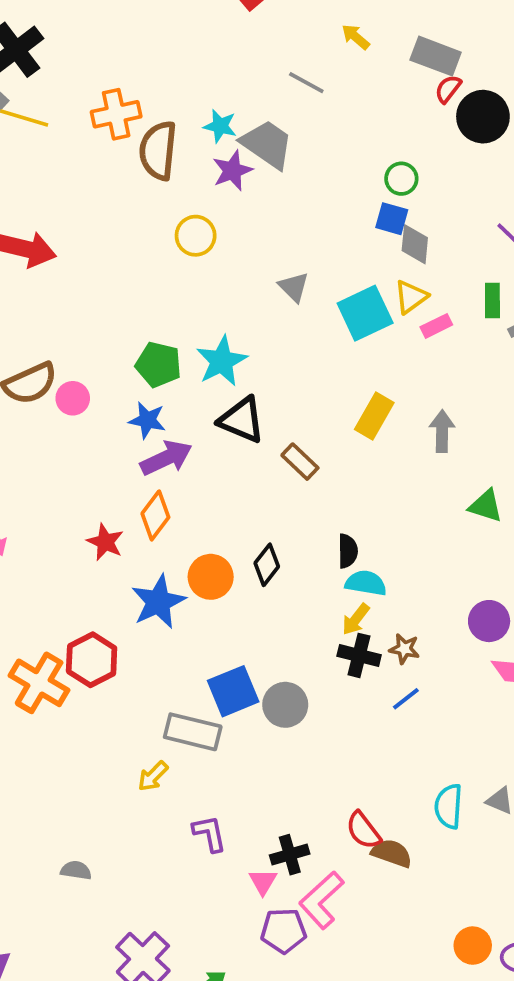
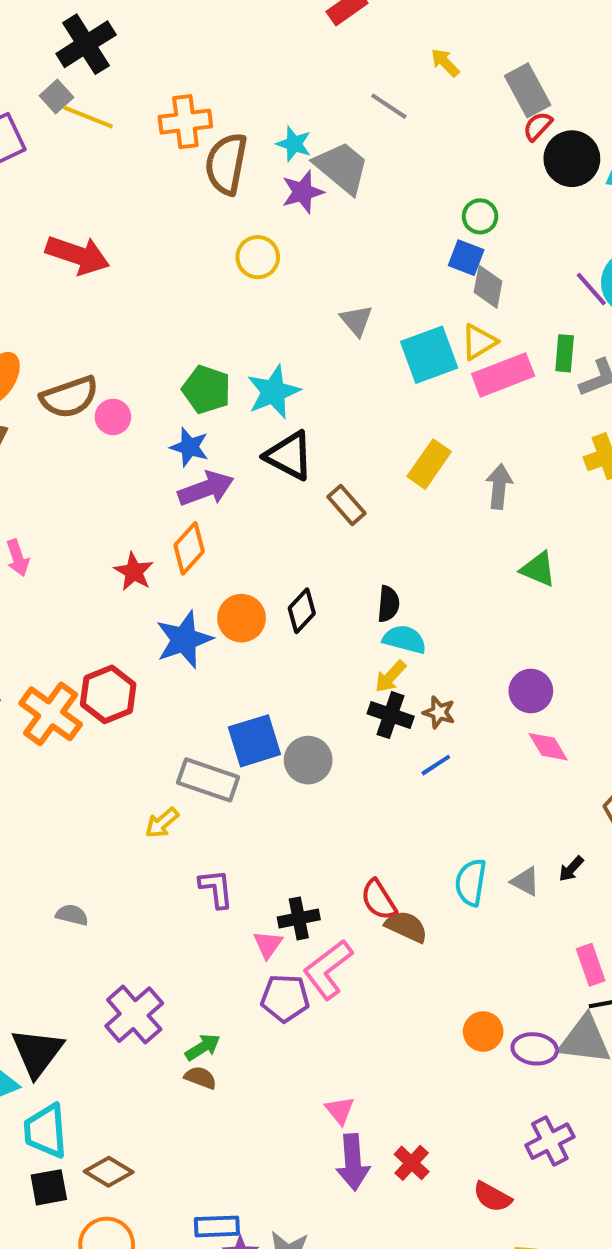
gray rectangle: (436, 56) -> (528, 90), turned 36
pink rectangle: (436, 326) -> (503, 375), size x1.8

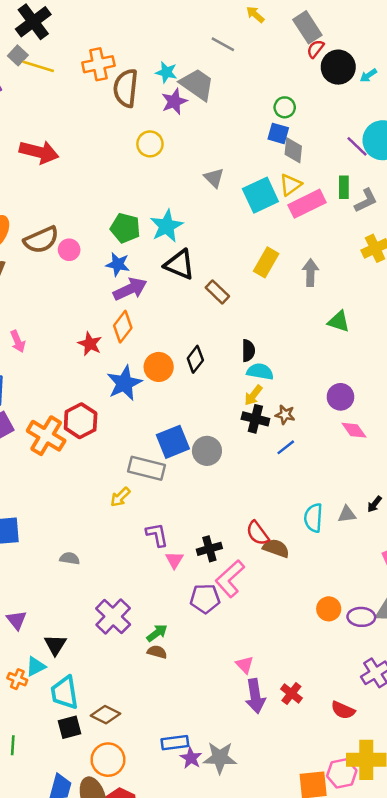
gray triangle: (525, 881) -> (347, 514), turned -30
pink triangle: (268, 944) -> (174, 560), moved
black triangle: (37, 1052) -> (55, 645), size x0.7

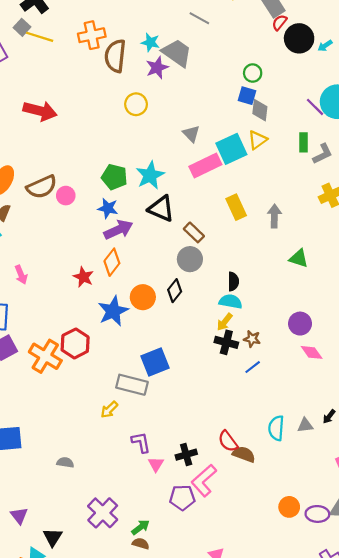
pink rectangle: (307, 204) -> (205, 166), moved
yellow rectangle: (266, 262) -> (236, 207), turned -55
black semicircle: (248, 351) -> (233, 282), moved
gray circle: (207, 451) -> (190, 259), moved

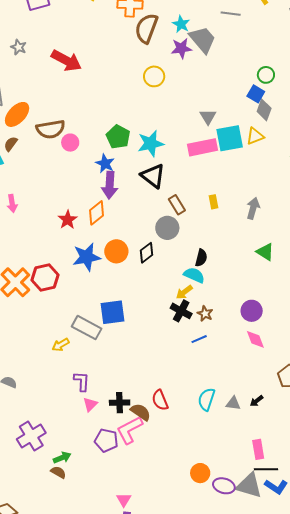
gray line: (199, 18) -> (231, 14), turned -36
gray triangle: (191, 134) -> (208, 117), moved
yellow rectangle: (236, 207) -> (213, 202), moved, size x0.6
purple arrow: (118, 230) -> (110, 185), turned 104
brown semicircle: (244, 454) -> (141, 412), moved

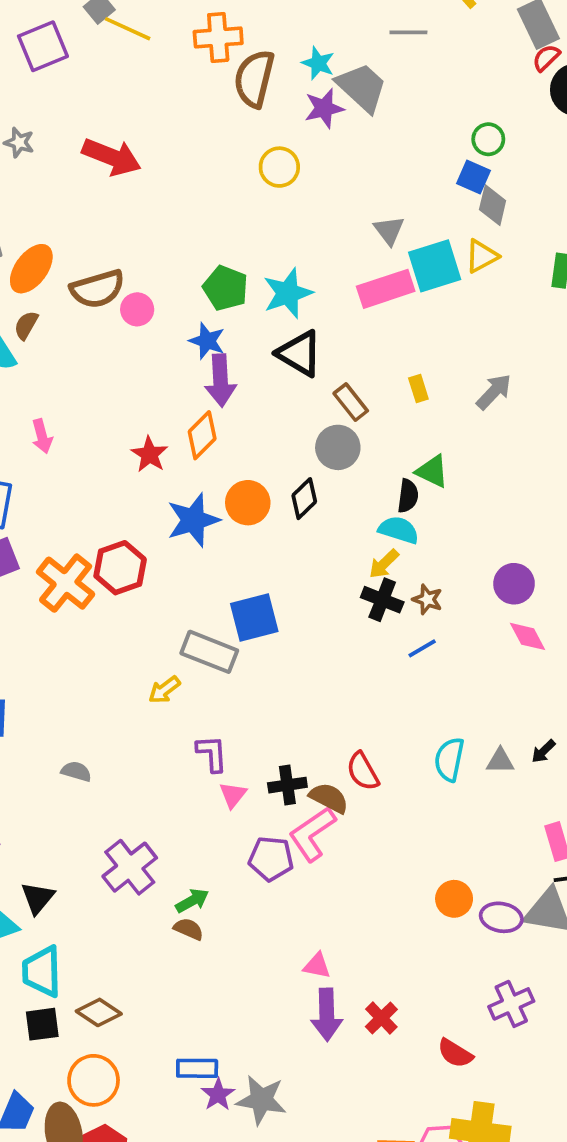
gray arrow: (253, 208) -> (494, 392), turned 35
green triangle: (265, 252) -> (432, 471), moved
pink triangle: (124, 500) -> (317, 966), turned -42

